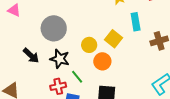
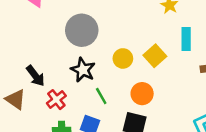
black arrow: (31, 56) -> (35, 76), moved
orange circle: (102, 61) -> (142, 94), moved
red cross: (58, 86) -> (56, 100), moved, turned -35

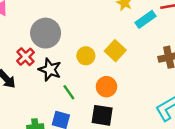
cyan rectangle: (186, 39) -> (145, 19), moved, turned 60
red cross: (56, 100) -> (26, 57), moved

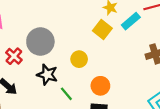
yellow square: (115, 51) -> (102, 30), moved
red cross: (26, 57) -> (14, 56), moved

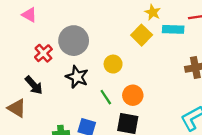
cyan rectangle: (131, 21) -> (173, 29), turned 36
green line: (66, 94) -> (106, 97), moved

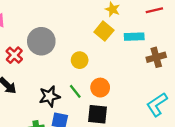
cyan rectangle: (173, 29) -> (134, 37), moved
black star: (77, 77) -> (49, 96), moved, turned -30

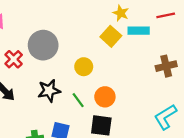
cyan rectangle: (134, 37) -> (139, 31), moved
black star: (49, 96) -> (49, 91), moved

